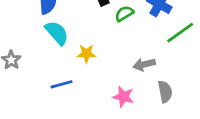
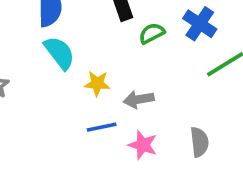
gray arrow: (144, 64) -> (139, 99), moved
blue line: (61, 84) -> (102, 127), moved

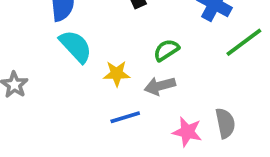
green semicircle: (152, 33) -> (166, 50), moved
pink star: (143, 145) -> (187, 132), moved

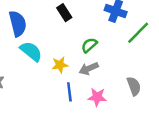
blue line: (125, 117) -> (69, 92), turned -72
pink star: (187, 132) -> (97, 97), moved

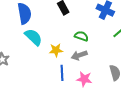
green semicircle: (89, 45) -> (81, 36), turned 56

